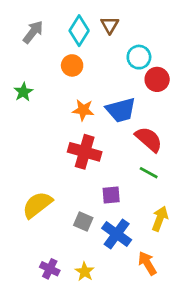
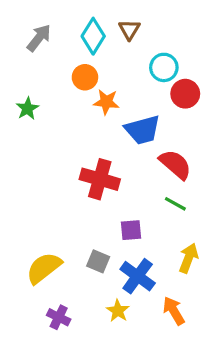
orange star: (83, 110) -> (106, 102), moved
yellow semicircle: (37, 205) -> (44, 268), moved
yellow star: (85, 272) -> (118, 311), moved

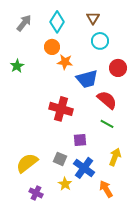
brown triangle: (129, 30) -> (93, 18), moved
red circle: (185, 94) -> (118, 68), moved
yellow star: (118, 311) -> (65, 184), moved

